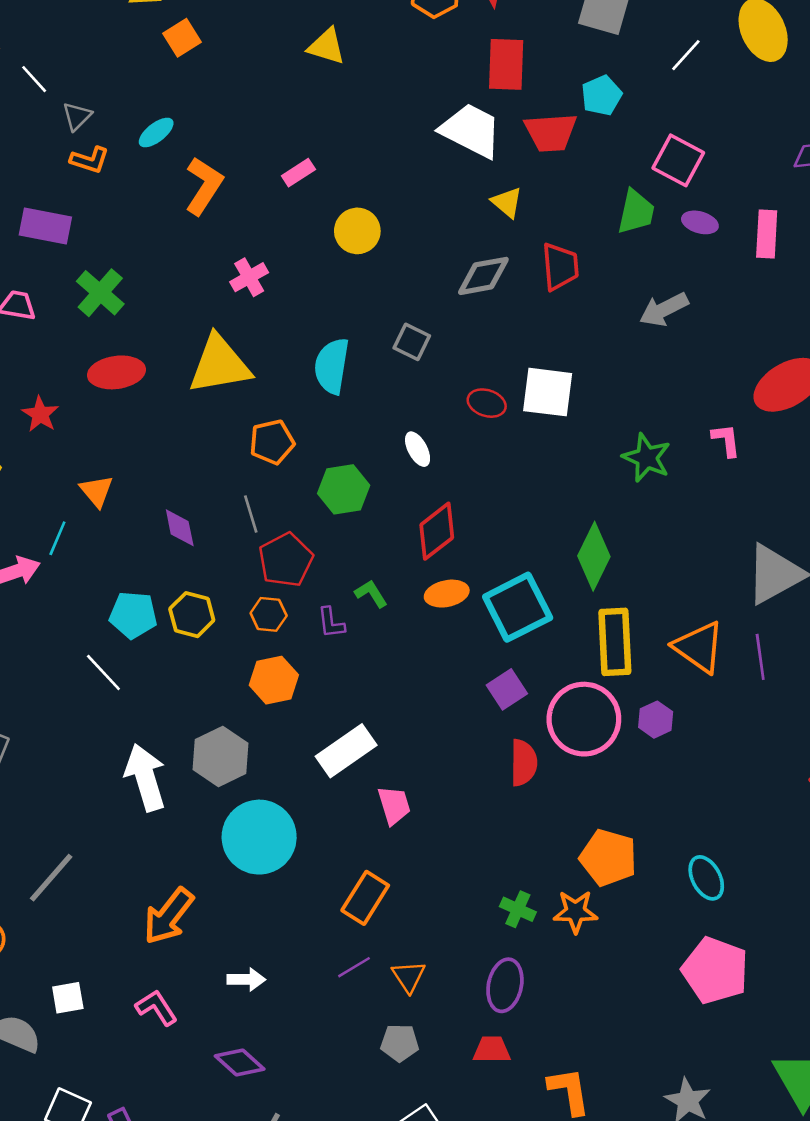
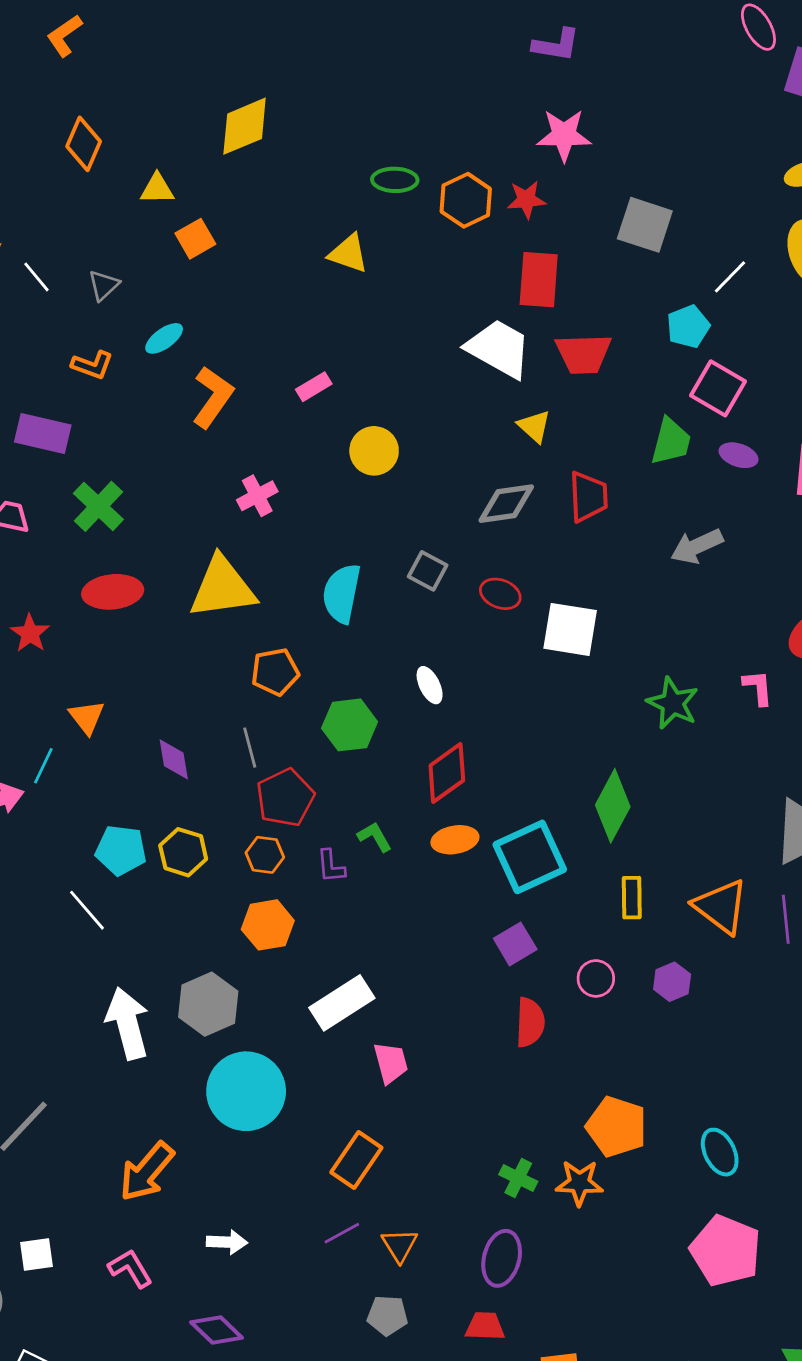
cyan pentagon: (602, 95) -> (688, 327), moved
gray triangle: (77, 116) -> (104, 285), moved
red ellipse: (487, 403) -> (500, 594), moved
yellow rectangle: (615, 642) -> (632, 898), size x0.6
pink circle: (584, 719) -> (596, 978), size x0.5

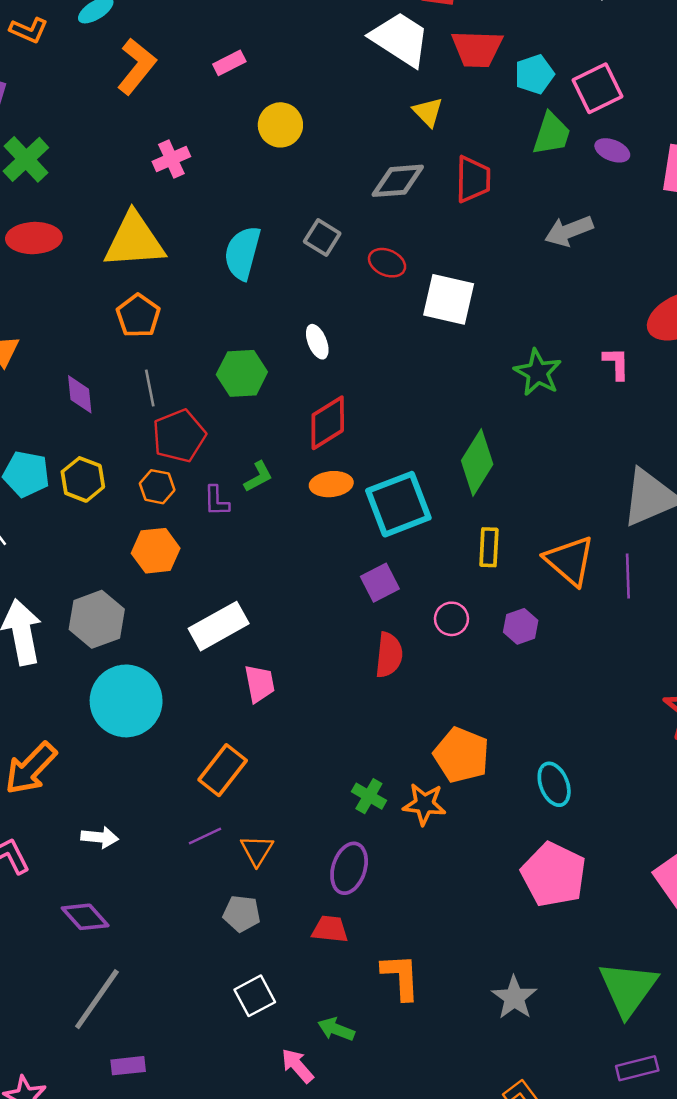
cyan pentagon: (688, 327) -> (534, 74), moved
pink square: (718, 388) -> (597, 88), turned 30
orange pentagon: (275, 672) -> (138, 316), moved, turned -30
green L-shape: (375, 837) -> (258, 477), turned 88

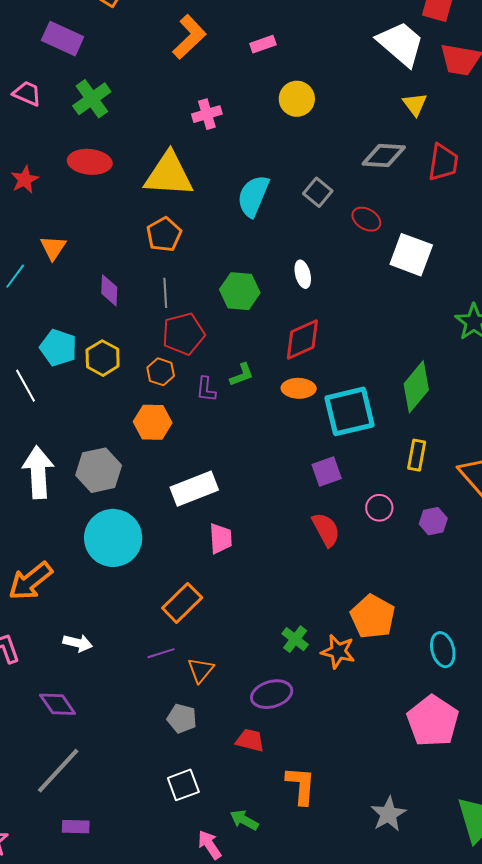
red semicircle: (389, 655) -> (326, 530), turned -42
purple ellipse: (349, 868) -> (272, 694), turned 48

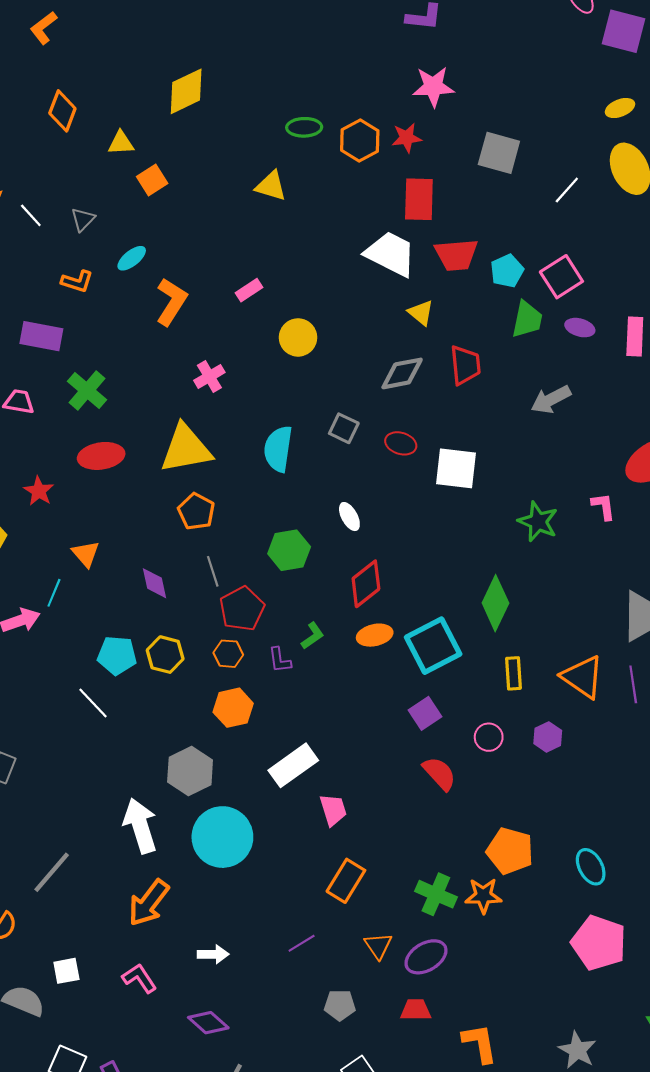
white arrow: (38, 472) -> (140, 826), moved
orange rectangle: (182, 603) -> (346, 881), moved
green cross: (295, 639) -> (436, 894), size x1.4
orange triangle: (201, 670) -> (378, 946), moved

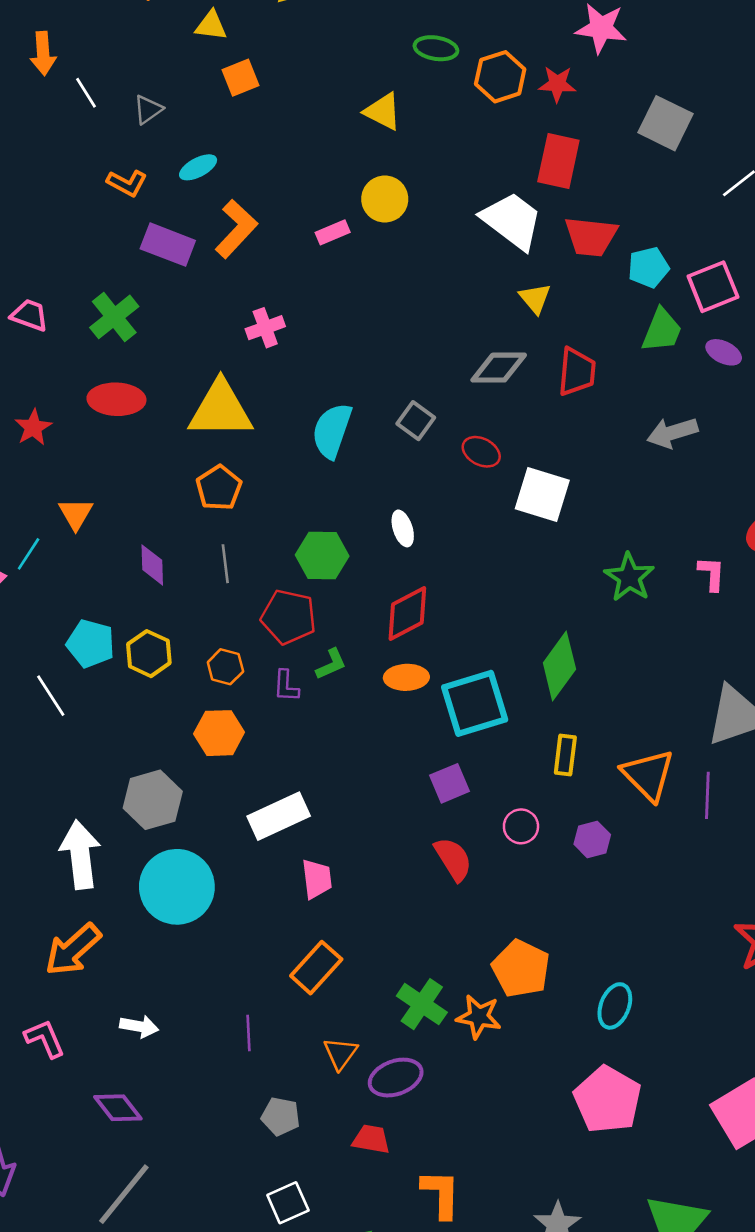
purple rectangle: (41, 336) -> (168, 245), moved
yellow circle: (298, 337) -> (385, 199), moved
red pentagon: (242, 609) -> (289, 617), moved, turned 30
cyan ellipse: (591, 867) -> (615, 1006), turned 39
purple line: (302, 943) -> (249, 1033), turned -72

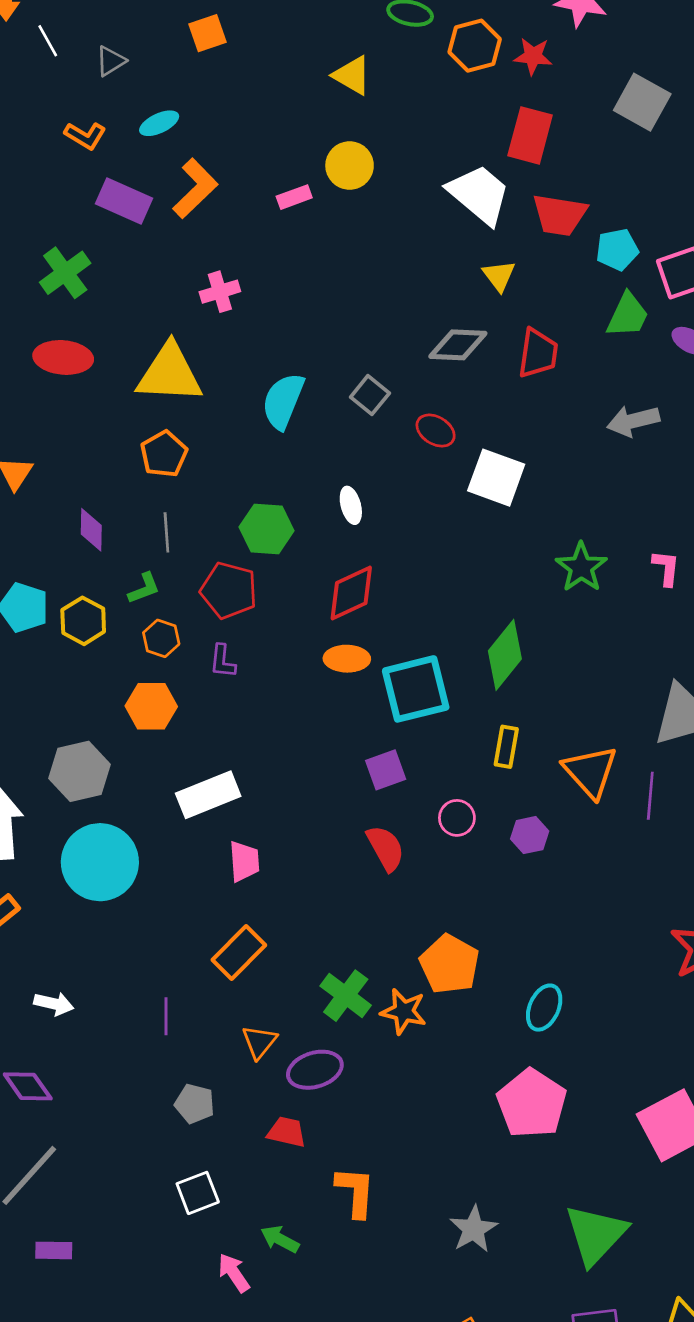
green L-shape: (331, 664) -> (144, 588), moved

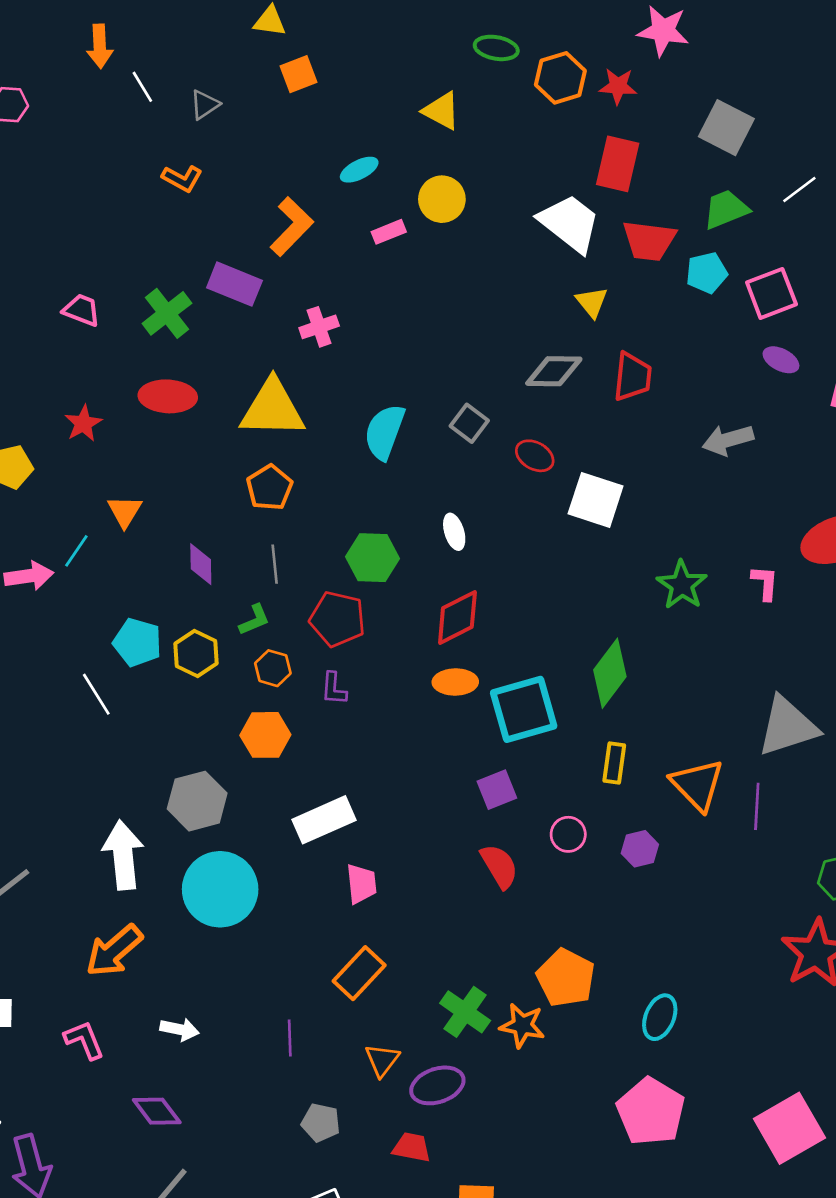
cyan ellipse: (159, 123) -> (359, 170), moved
purple rectangle: (124, 201) -> (234, 284), moved
green trapezoid: (628, 315) -> (726, 209), moved, turned -135

